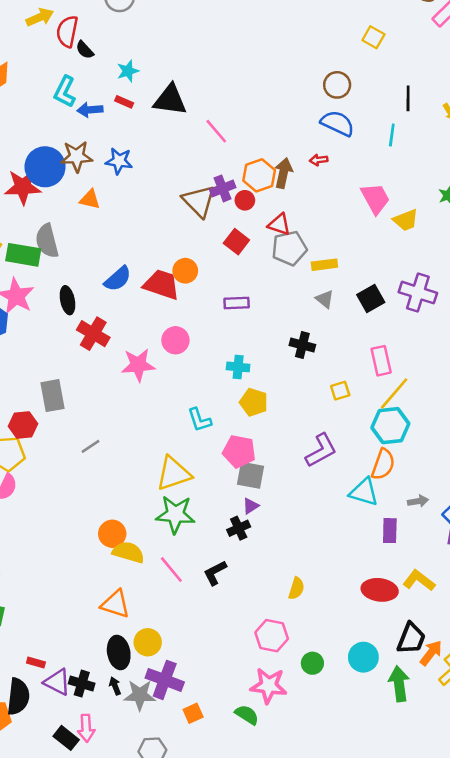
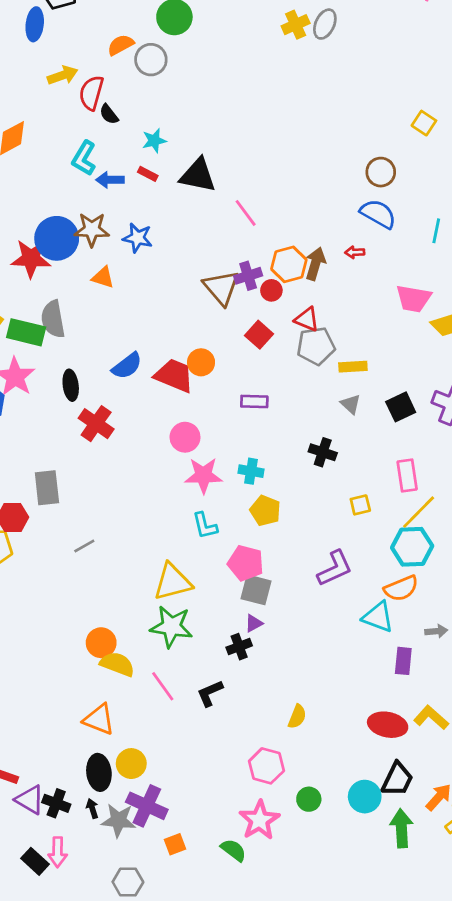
pink trapezoid: (375, 198) -> (413, 299), turned 124
pink star: (138, 365) -> (203, 475), moved
orange semicircle: (383, 464) -> (401, 588), turned 44
black trapezoid: (411, 638) -> (397, 779), moved
pink star: (269, 686) -> (259, 820), turned 30

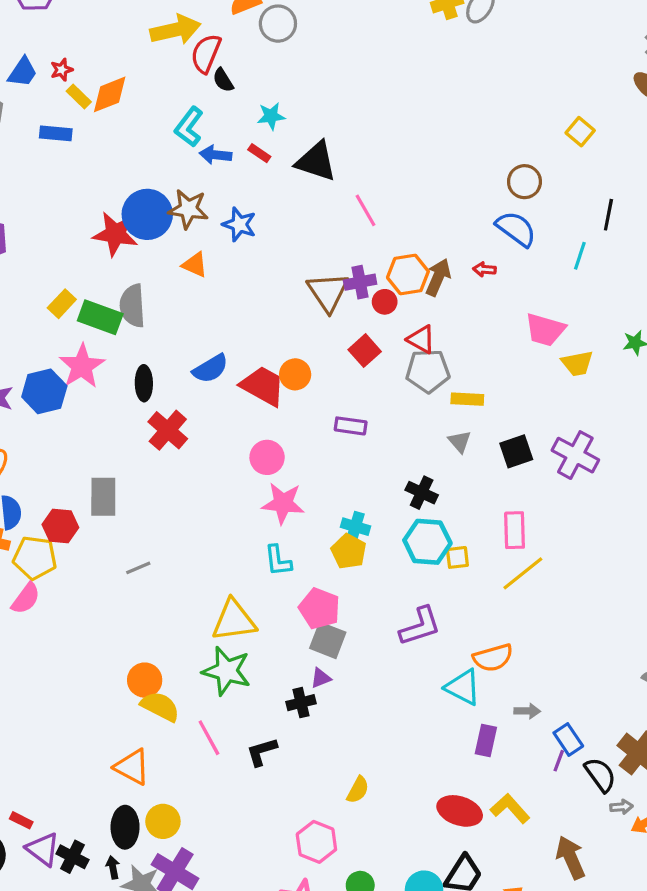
yellow arrow: (63, 75) -> (175, 30), size x1.4
cyan cross: (251, 471) -> (355, 527), moved
cyan hexagon: (412, 547) -> (427, 542), moved

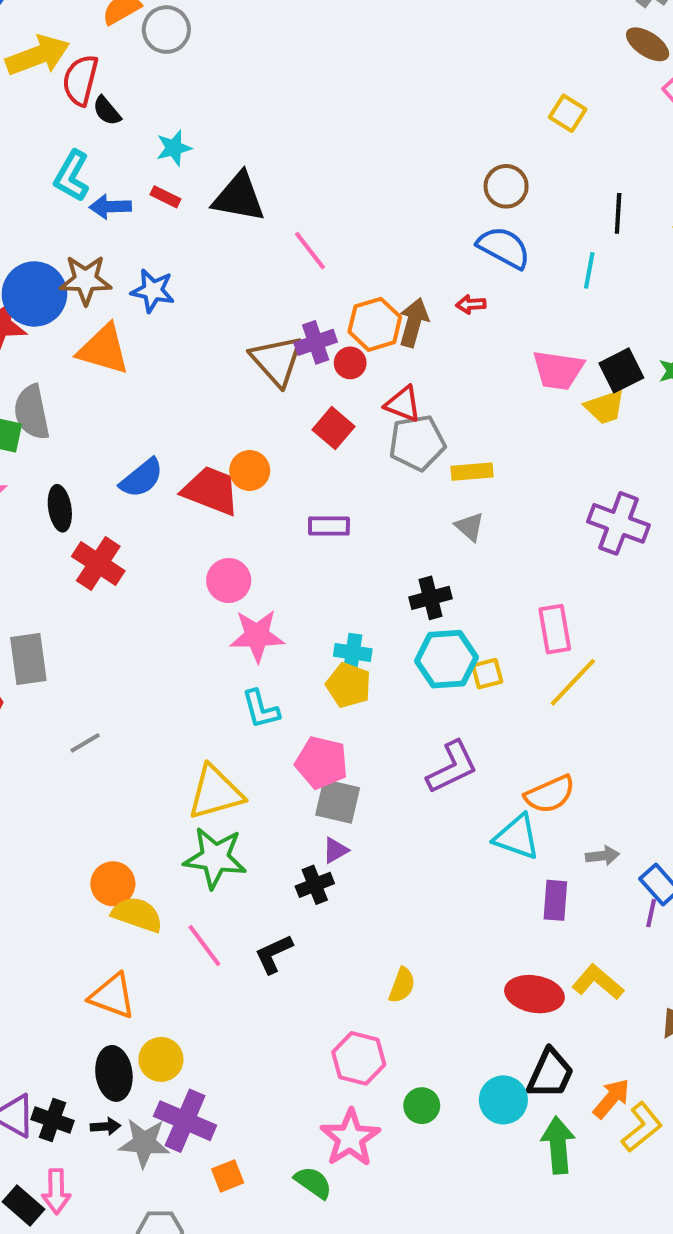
orange triangle: (195, 265) -> (103, 349), size x1.6
black square: (516, 451) -> (621, 370), moved
black cross: (422, 493) -> (431, 598), turned -32
black arrow: (113, 867) -> (106, 1126), turned 105

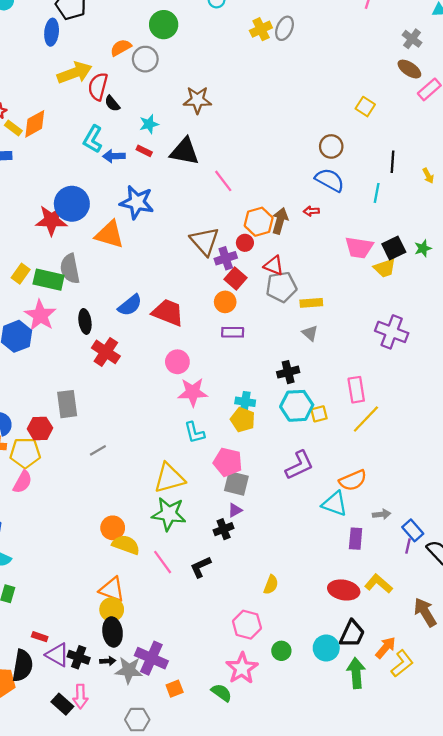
brown star: (85, 280) -> (197, 100), moved
blue star: (153, 291) -> (137, 202), size x1.4
purple cross: (316, 342) -> (226, 258), moved
orange circle: (250, 470) -> (225, 302), moved
yellow circle: (161, 1059) -> (112, 610), moved

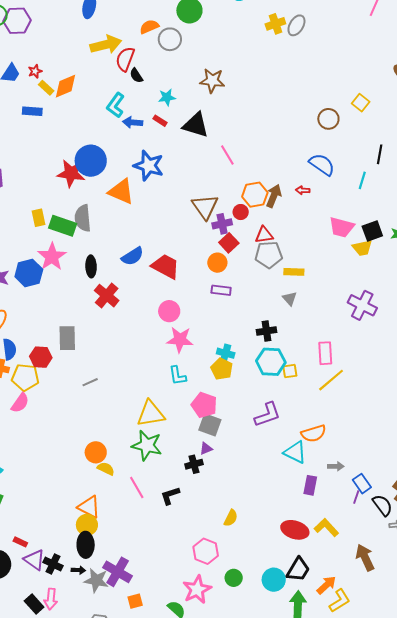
brown circle: (331, 146) -> (328, 119), moved
red triangle: (274, 266) -> (264, 235), turned -36
yellow rectangle: (21, 274) -> (38, 218), turned -54
yellow semicircle: (126, 545) -> (106, 469), size x0.7

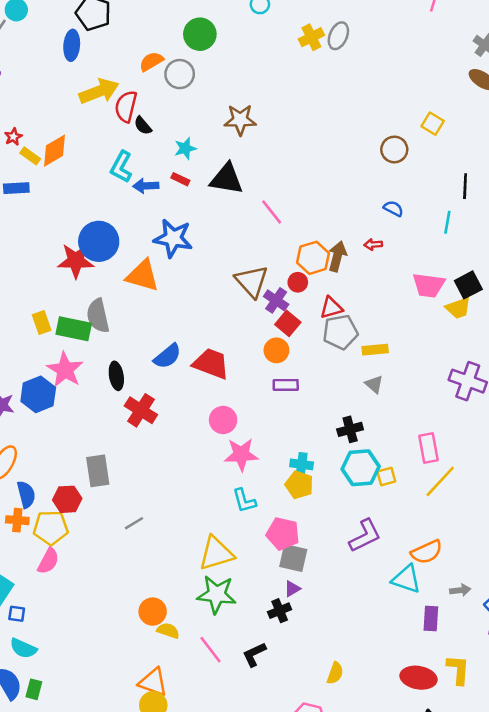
blue semicircle: (322, 164) -> (393, 208), size x0.6
purple cross: (222, 224) -> (276, 300), turned -36
yellow L-shape: (326, 528) -> (458, 670), turned 55

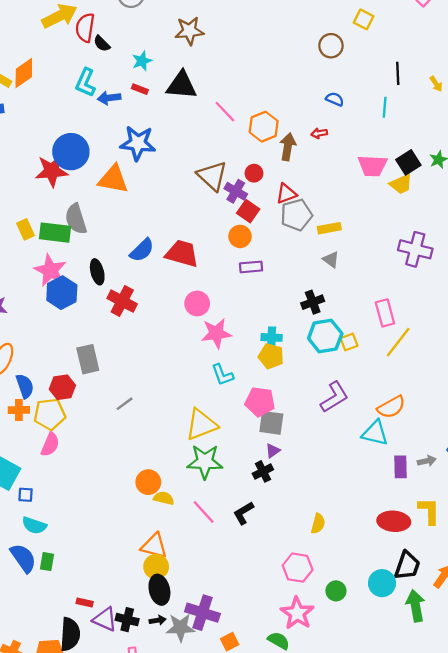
orange hexagon: (313, 258) -> (264, 127), moved
blue hexagon: (38, 394) -> (62, 293), moved
gray arrow: (460, 590) -> (427, 461), moved

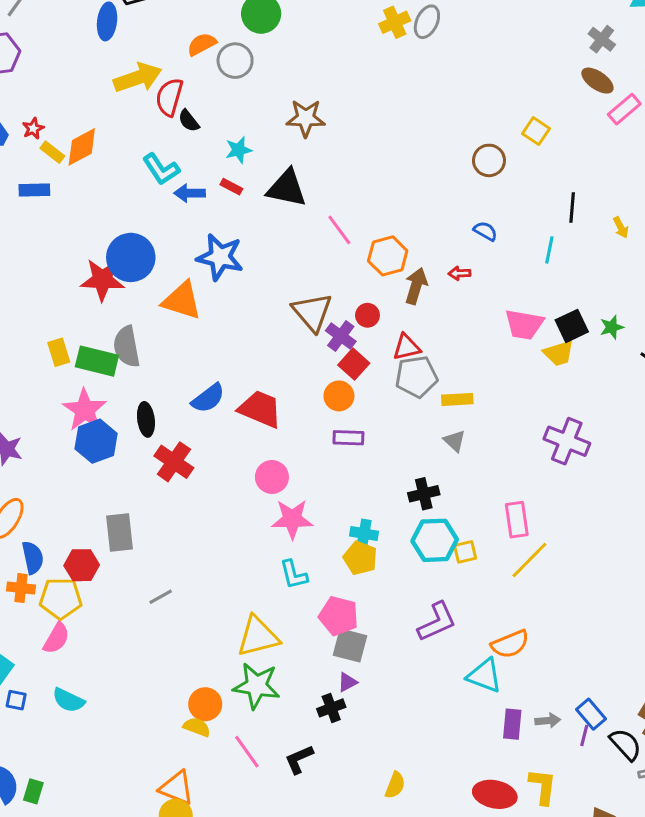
cyan L-shape: (85, 83) -> (161, 169), turned -64
orange circle: (148, 482) -> (205, 704), moved
cyan semicircle: (34, 525) -> (68, 700), moved

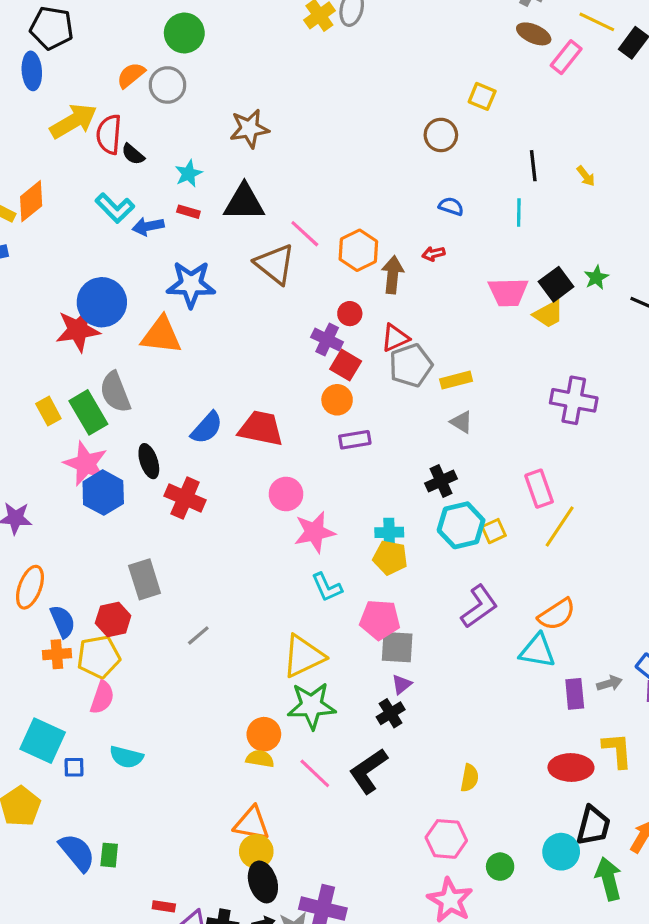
brown triangle: (312, 312) -> (275, 264), moved
green rectangle: (97, 361) -> (88, 412), turned 57
black L-shape: (299, 759) -> (368, 771), size x1.4

